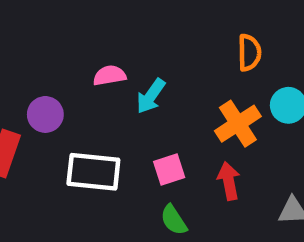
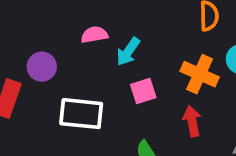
orange cross: (238, 124) -> (200, 74), turned -33
pink square: (169, 169) -> (143, 91), moved

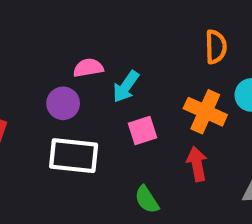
purple circle: (42, 67) -> (63, 103), moved

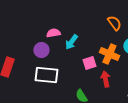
orange semicircle: (216, 47) -> (114, 23), turned -35
pink square: (143, 131) -> (89, 63), moved

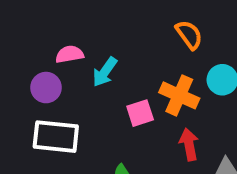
red arrow: (105, 79) -> (189, 144), moved

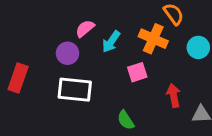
pink semicircle: (70, 54) -> (85, 29), turned -30
orange cross: (179, 95) -> (153, 39), moved

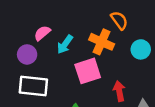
pink square: (137, 72) -> (88, 71), size x1.5

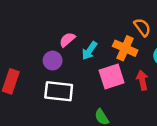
red arrow: (119, 91) -> (142, 80), moved

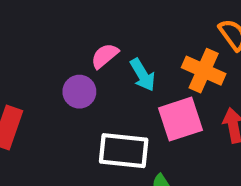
cyan arrow: (89, 51) -> (143, 75), turned -66
white rectangle: (59, 91) -> (124, 151), moved

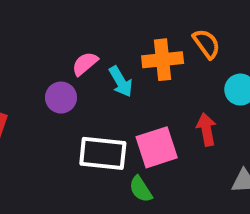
orange cross: (204, 71) -> (163, 60), moved, turned -30
pink square: (181, 119) -> (157, 147), moved

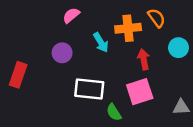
pink semicircle: (85, 64) -> (71, 15), moved
red arrow: (206, 129) -> (144, 59), moved
pink square: (157, 147) -> (140, 92), moved

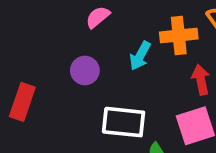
cyan arrow: (101, 42) -> (140, 56), turned 60

